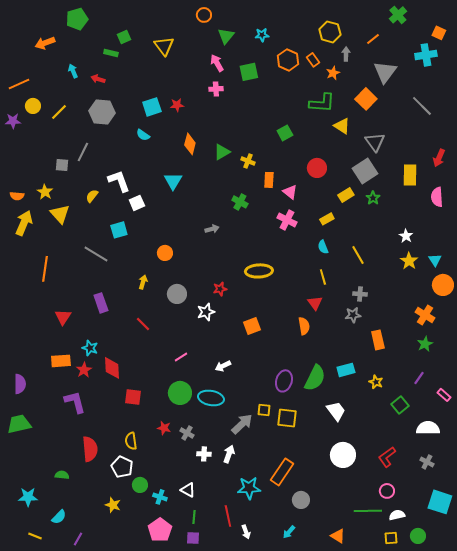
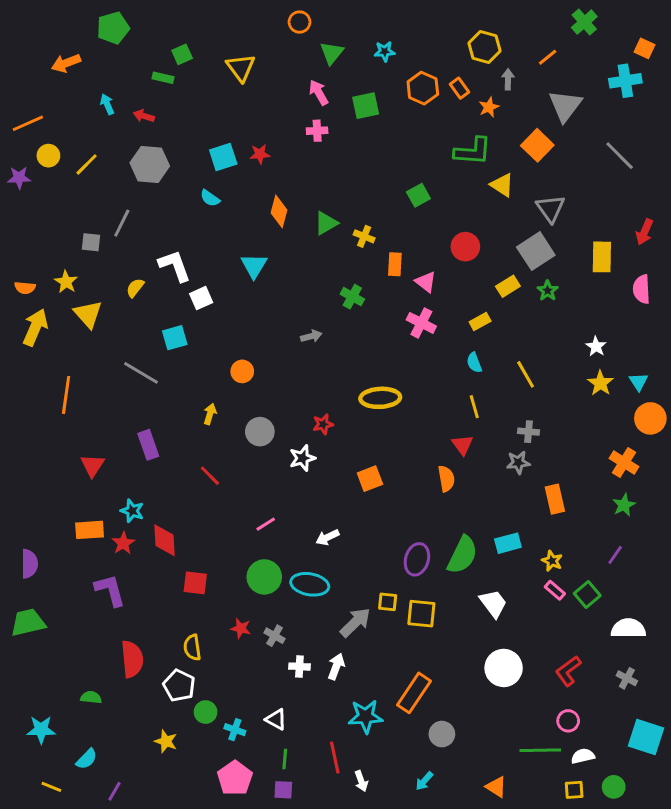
pink rectangle: (444, 395) -> (555, 590), moved

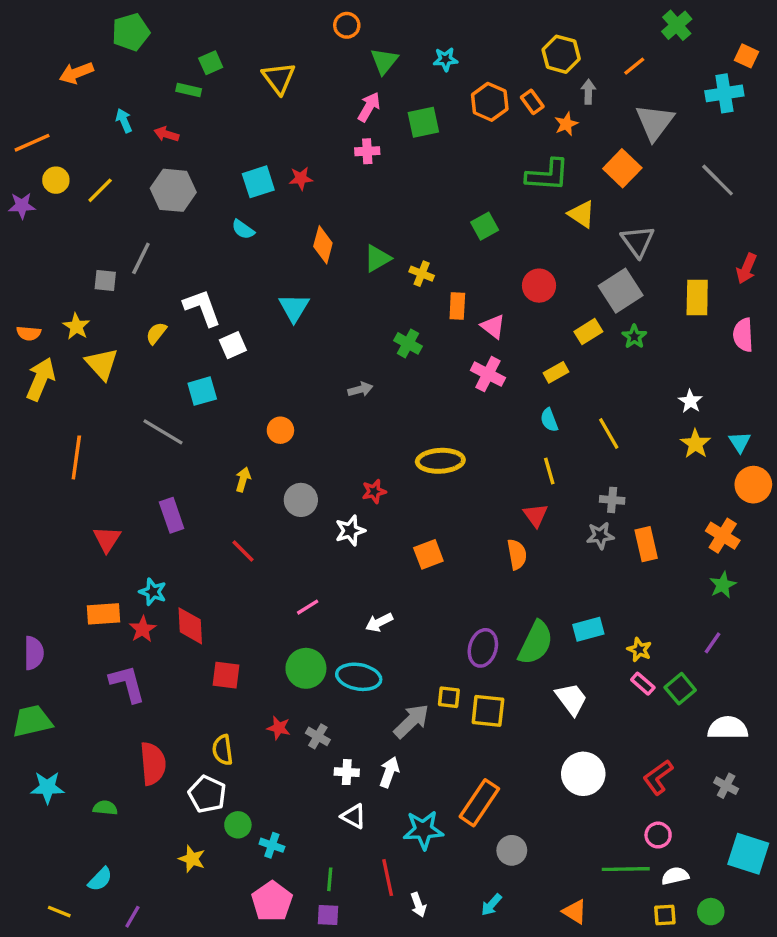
pink arrow: (319, 92) -> (369, 107), turned 60
orange rectangle: (555, 499) -> (646, 544), moved
white triangle: (276, 719) -> (354, 816), moved
cyan star: (41, 730) -> (47, 787), moved

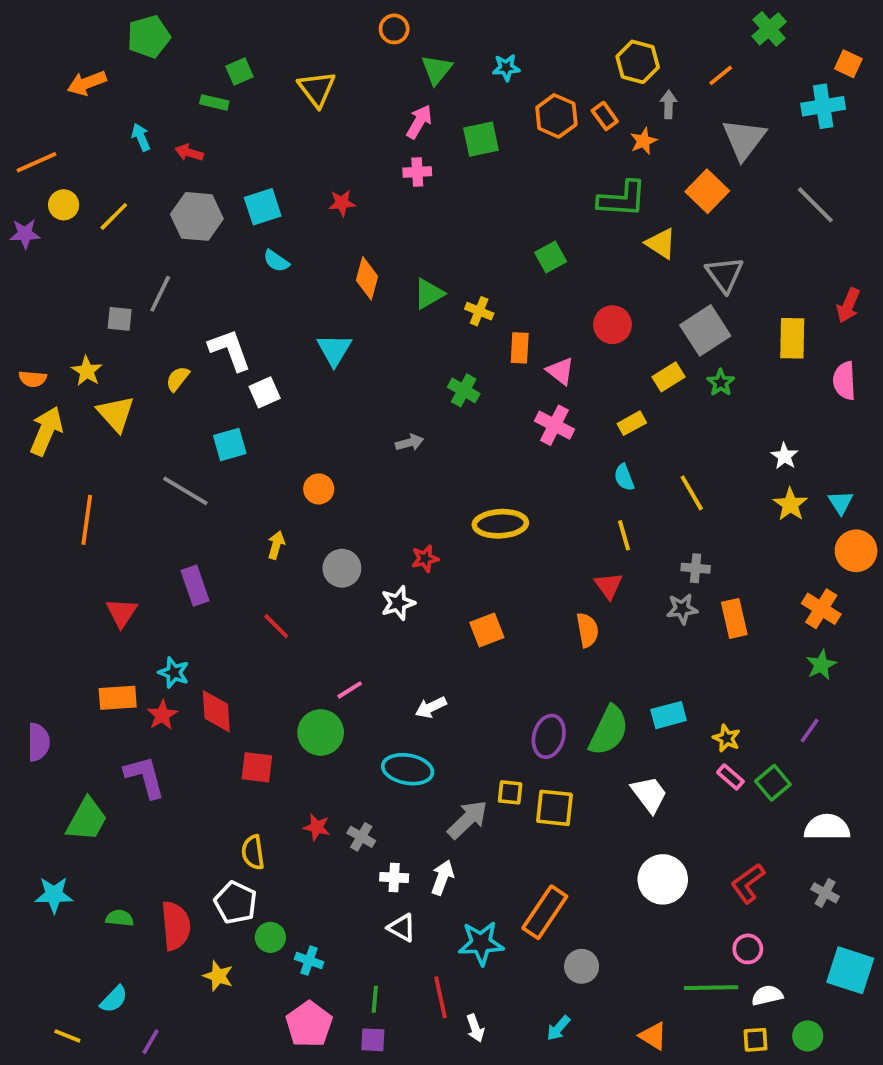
cyan square: (258, 182) -> (263, 207), moved
green circle: (306, 668) -> (321, 732), moved
green trapezoid: (32, 721) -> (87, 819), moved, turned 132
red semicircle: (153, 764) -> (176, 926), moved

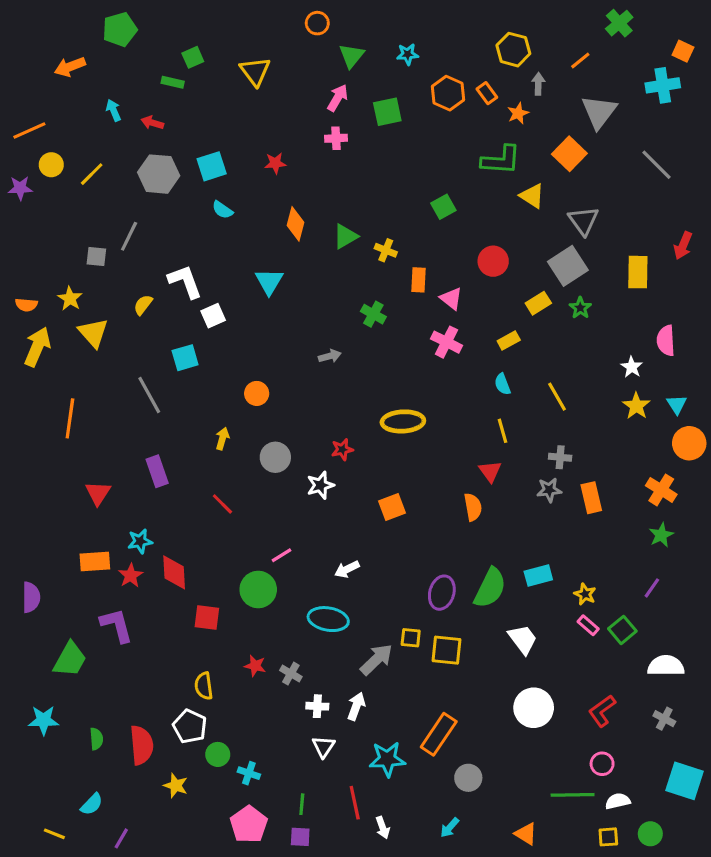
pink semicircle: (844, 381) -> (666, 341), moved
gray line: (185, 491) -> (149, 395), turned 30
cyan star: (174, 673) -> (140, 541), turned -30
green semicircle: (120, 918) -> (96, 739), turned 80
white triangle: (402, 928) -> (324, 747), turned 35

